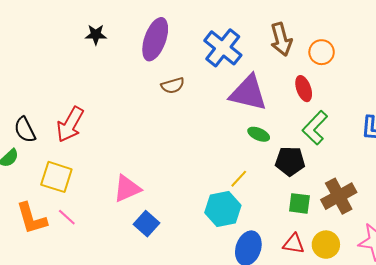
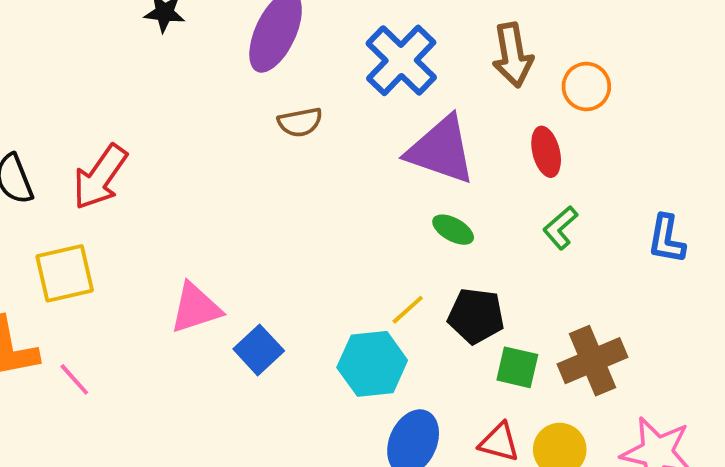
green L-shape: (315, 128) -> (560, 228), size x0.7
black pentagon: (290, 161) -> (476, 316), moved
yellow square: (56, 177) -> (65, 273), turned -36
pink line: (67, 217) -> (74, 379), moved
blue square: (146, 224) -> (259, 350), moved

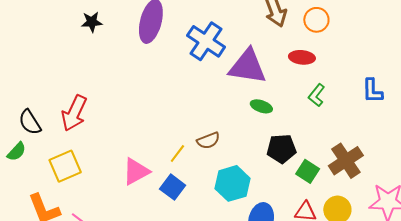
blue cross: (401, 60) -> (206, 41), moved
brown semicircle: (300, 122) -> (208, 141), moved
red ellipse: (546, 152) -> (302, 57), turned -60
yellow line: (408, 310) -> (177, 153), moved
green square: (517, 367) -> (308, 171), turned 30

